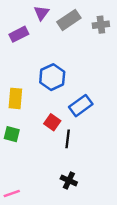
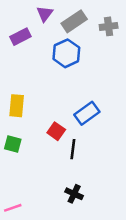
blue hexagon: (52, 77) -> (66, 53), moved

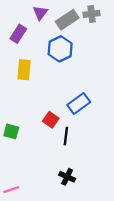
gray cross: (109, 26) -> (92, 14), moved
purple rectangle: (20, 37) -> (18, 34), turned -30
yellow rectangle: (17, 106) -> (24, 70), moved

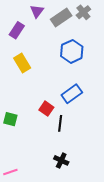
gray cross: (92, 14) -> (83, 12), turned -32
blue hexagon: (60, 49) -> (72, 51), moved
yellow rectangle: (24, 70) -> (22, 63), turned -36

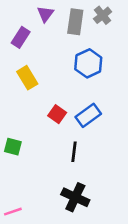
gray rectangle: (61, 18) -> (75, 22), turned -48
red square: (46, 109) -> (57, 114), moved
black cross: (61, 160) -> (75, 197), size x1.5

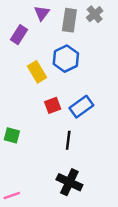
blue hexagon: (88, 63) -> (66, 59), moved
yellow rectangle: (27, 78) -> (37, 72), moved
red square: (57, 114) -> (53, 105), turned 35

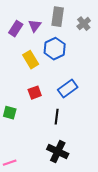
purple triangle: (42, 13) -> (35, 26), moved
gray cross: (95, 14) -> (84, 24), moved
red square: (53, 105) -> (35, 93), moved

